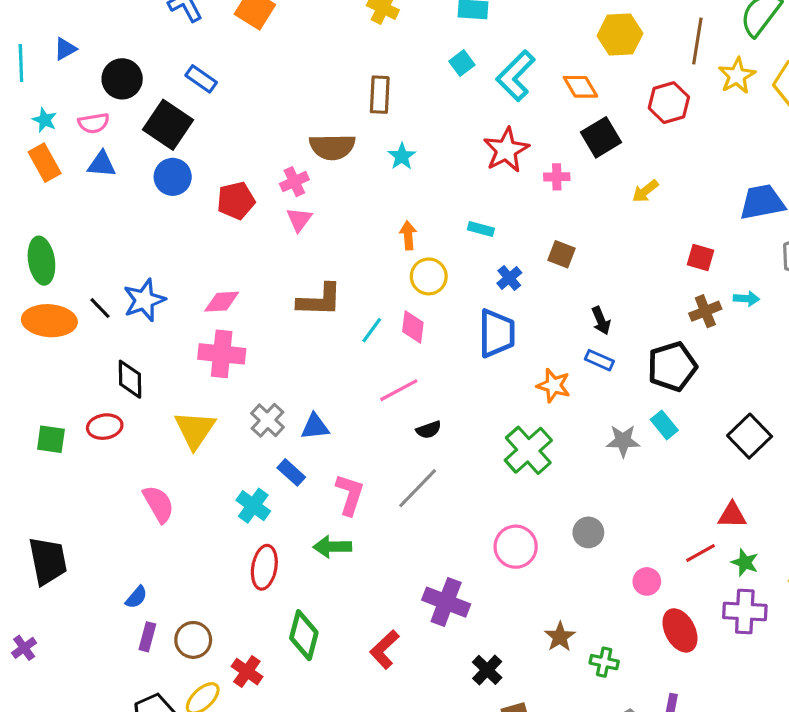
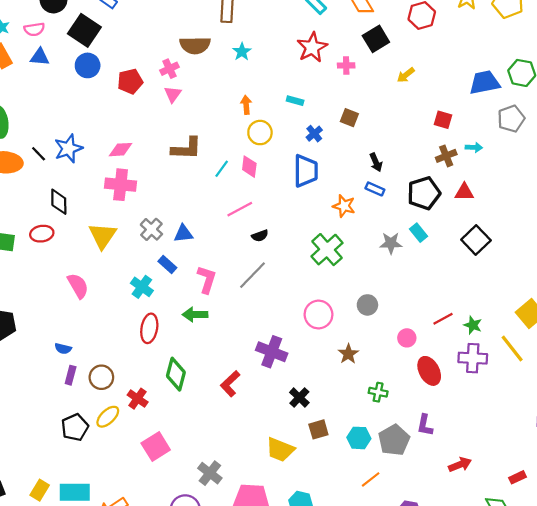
red triangle: (732, 515) -> (464, 192), moved
blue semicircle: (136, 597) -> (63, 349), turned 63
brown star: (560, 637) -> (348, 354), moved

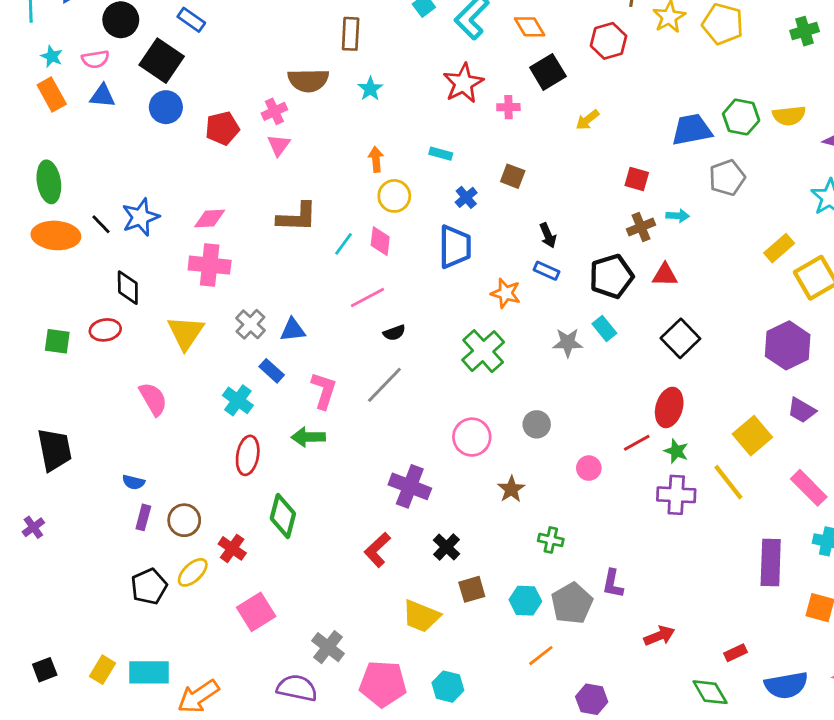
red ellipse: (429, 371) -> (669, 407), moved, turned 44
red L-shape: (230, 384) -> (377, 550), moved

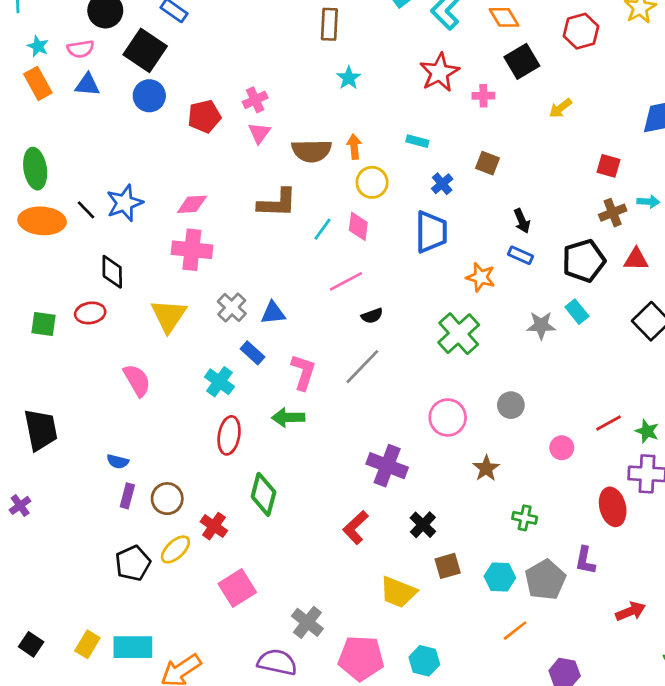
brown semicircle: (308, 80) -> (312, 151), moved
red ellipse: (669, 407) -> (613, 507), moved, turned -30
black square: (45, 670) -> (31, 644), turned -35

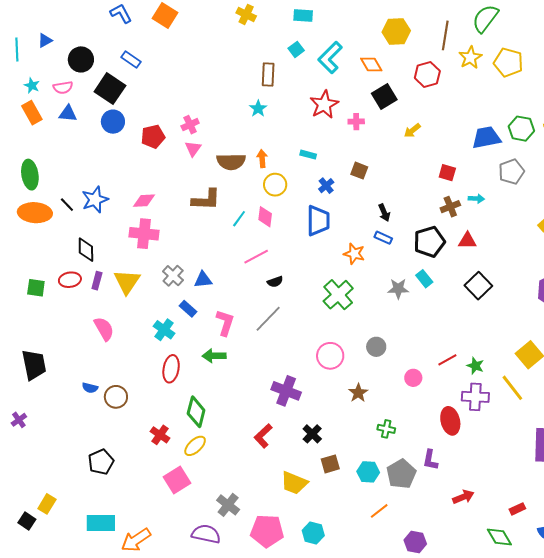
brown rectangle: (329, 24) -> (268, 75), moved
purple rectangle: (127, 496) -> (97, 281), moved
brown circle: (167, 499) -> (116, 397), moved
yellow ellipse: (175, 549) -> (195, 446), moved
yellow rectangle: (87, 644) -> (47, 504), moved

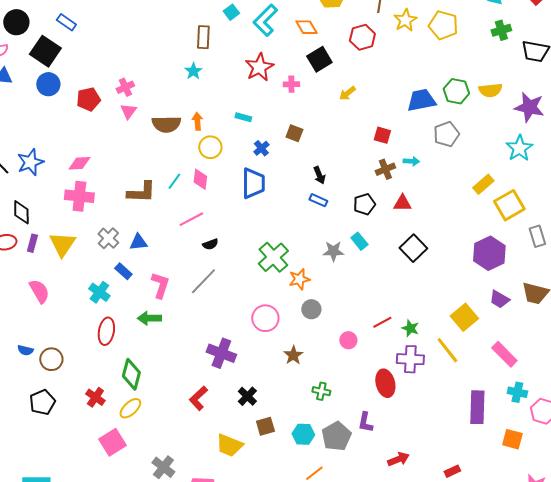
brown L-shape: (206, 200) -> (141, 192), moved
black pentagon: (429, 242) -> (364, 204), size x0.7
orange star: (354, 254) -> (299, 279), moved, turned -30
black pentagon: (101, 462) -> (42, 402), moved

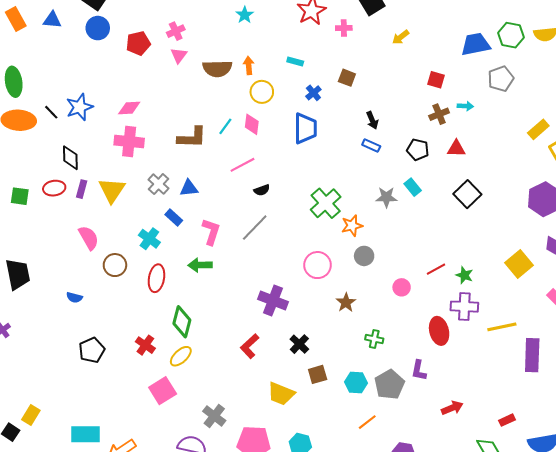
black pentagon: (364, 204) -> (418, 150), turned 30
yellow line: (447, 350) -> (502, 327), moved, turned -64
brown circle: (51, 359) -> (115, 265), moved

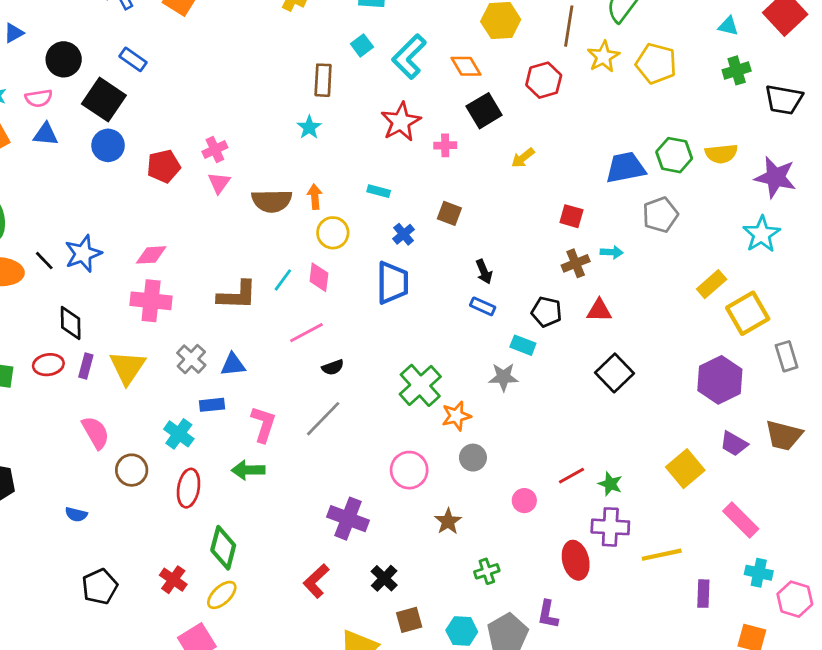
cyan rectangle: (413, 187) -> (523, 345), moved, turned -30
blue rectangle: (174, 217) -> (212, 405), turned -48
green cross: (374, 339) -> (487, 571), turned -30
purple rectangle: (532, 355) -> (703, 594), size x0.6

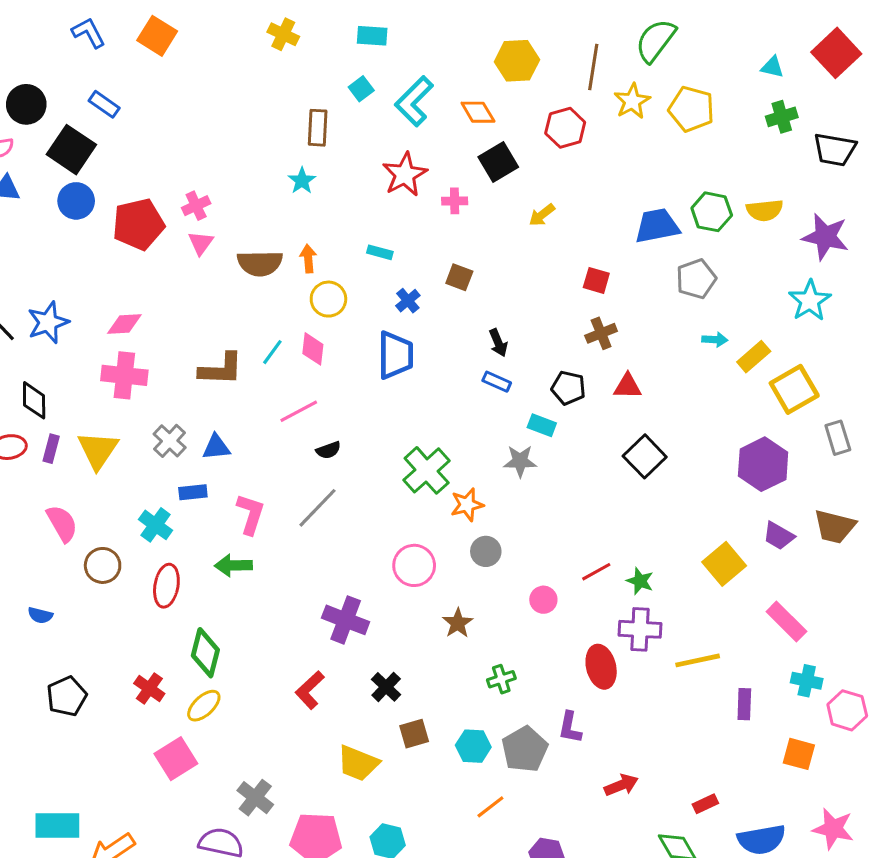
red pentagon: (164, 166) -> (138, 224), size x1.4
cyan arrow: (612, 252) -> (715, 340), moved

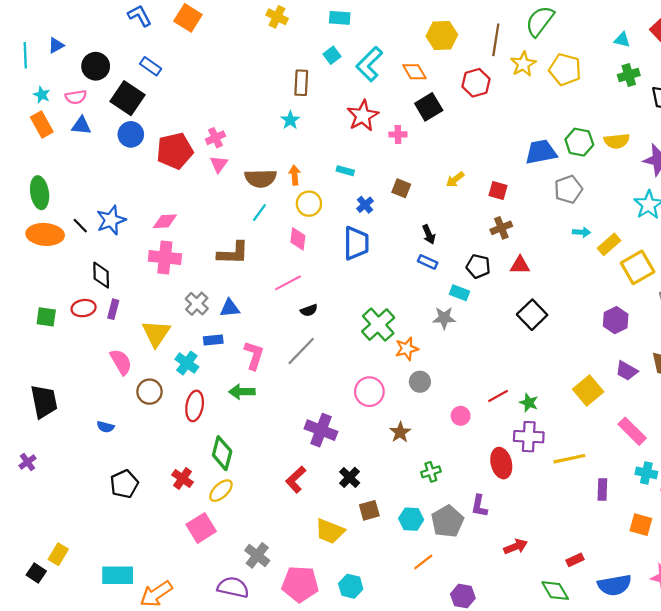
yellow arrow: (542, 215) -> (455, 179), moved
cyan line: (272, 352) -> (259, 212), moved
yellow triangle: (98, 450) -> (156, 333), moved
purple hexagon: (763, 464) -> (616, 320), size x0.7

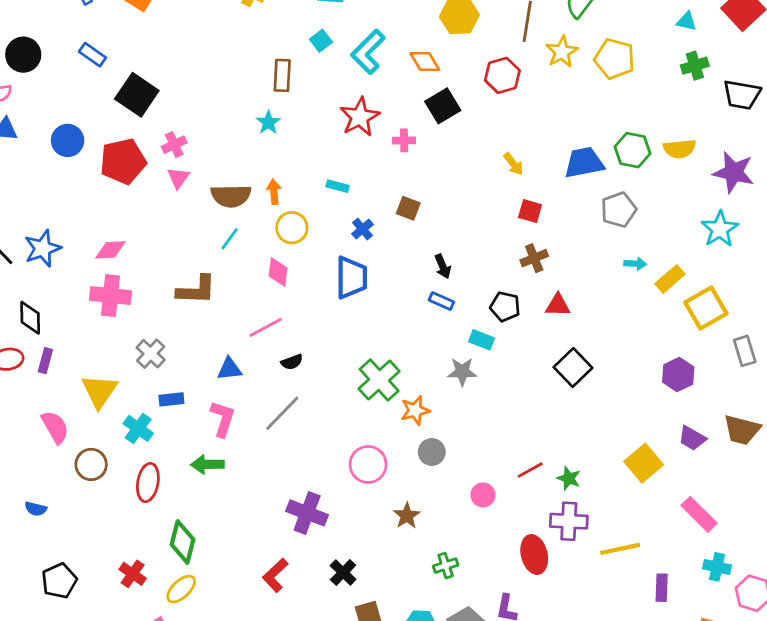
black square: (128, 98) -> (137, 95), moved
yellow arrow: (455, 179) -> (513, 164), moved, turned -90
blue triangle: (230, 308) -> (230, 369), moved

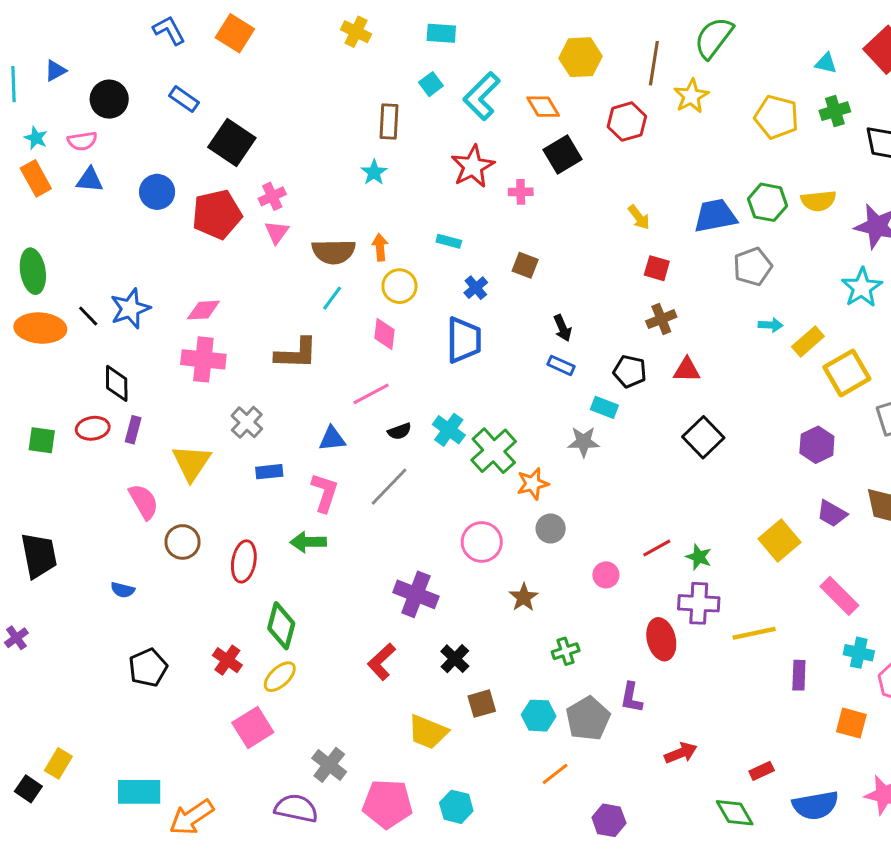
yellow pentagon: (615, 59) -> (777, 117), moved
cyan cross: (138, 428) -> (449, 430), moved

